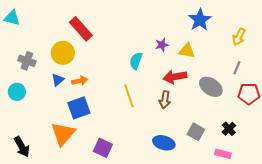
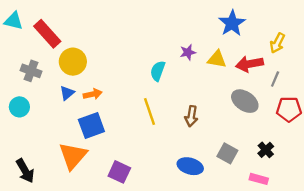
red rectangle: (81, 29) -> (47, 34), moved
red arrow: (175, 77) -> (249, 64), moved

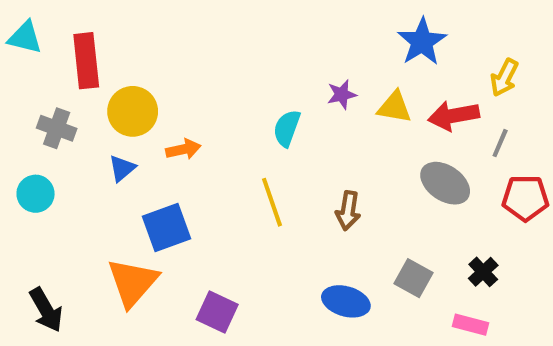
red rectangle: (47, 34) -> (86, 61), turned 36
orange arrow: (93, 94) -> (183, 149), moved

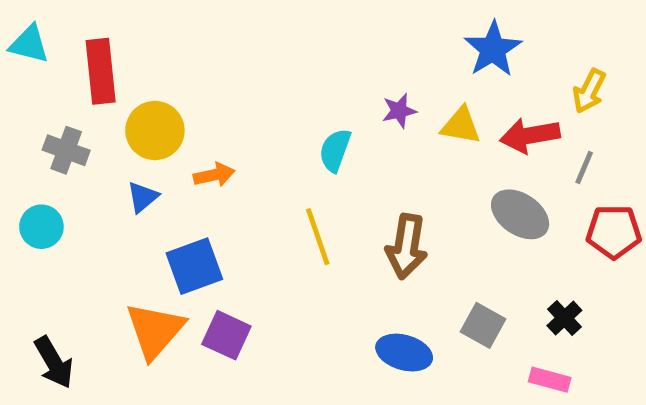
brown arrow: (348, 211) -> (407, 246), size x1.4
purple square: (217, 312) -> (226, 335), moved

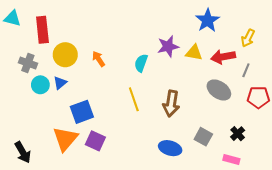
purple star: (399, 111) -> (168, 46), size x1.5
orange arrow: (214, 175) -> (98, 59), moved, turned -112
cyan circle: (41, 227) -> (40, 85), moved

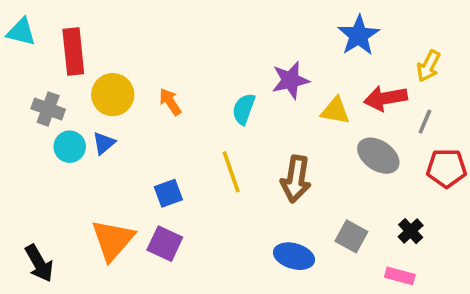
yellow triangle: (194, 53) -> (335, 111), moved
blue square: (82, 112) -> (168, 193), moved, size x0.7

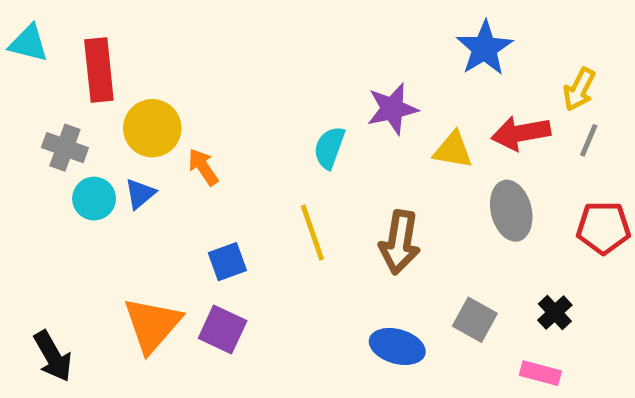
orange arrow: (170, 102) -> (203, 167), moved
gray line: (425, 122) -> (589, 140), moved
gray ellipse: (378, 156) -> (511, 211), turned 42

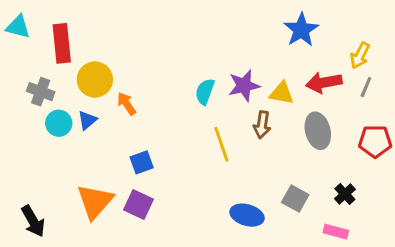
purple star: (392, 109) -> (244, 86), moved
yellow line: (312, 232) -> (221, 144), moved
brown arrow: (400, 242) -> (262, 125), moved, size x0.7

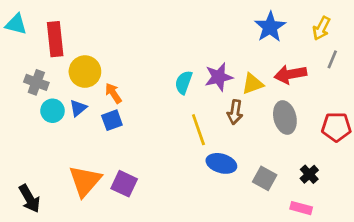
yellow arrow: (360, 55) -> (321, 28), moved
gray line: (366, 87) -> (332, 59), moved
yellow triangle: (282, 93) -> (252, 84), turned -30
blue square: (142, 162) -> (112, 120), moved
blue ellipse: (247, 215) -> (221, 163), moved

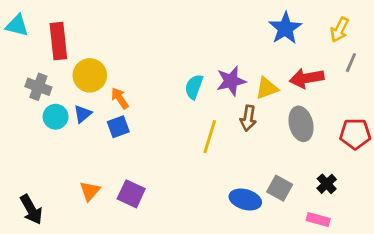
yellow line: (198, 130) -> (210, 137), turned 36
blue ellipse: (221, 163) -> (245, 199), moved
orange triangle: (85, 181) -> (90, 191), size x0.6

